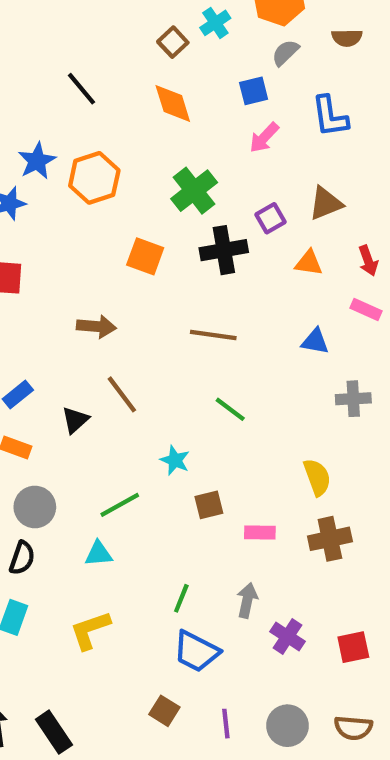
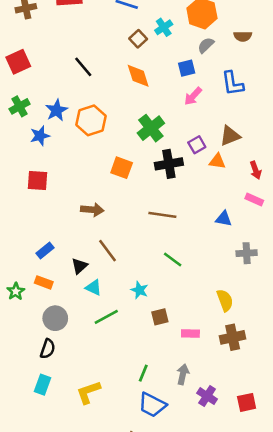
orange triangle: (309, 263) -> (217, 161), moved
cyan triangle: (99, 554) -> (94, 288), moved, turned 30

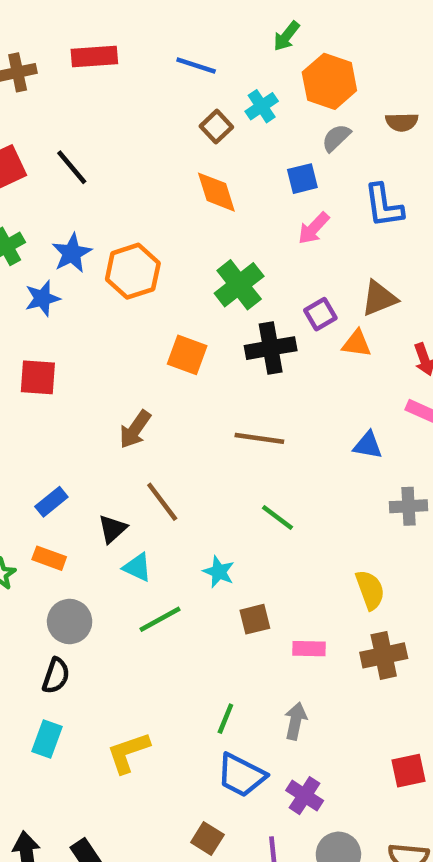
black line: (83, 67) -> (72, 167), moved
brown arrow: (92, 210) -> (135, 429), turned 120
purple cross: (207, 396) -> (305, 796), moved

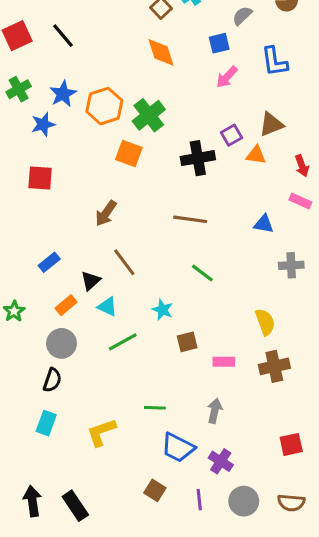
green cross: (239, 285) -> (149, 115), moved
orange square: (187, 355) -> (129, 154), moved
orange rectangle: (49, 558) -> (66, 305), moved, turned -60
green line: (225, 719) -> (155, 408), moved, turned 70

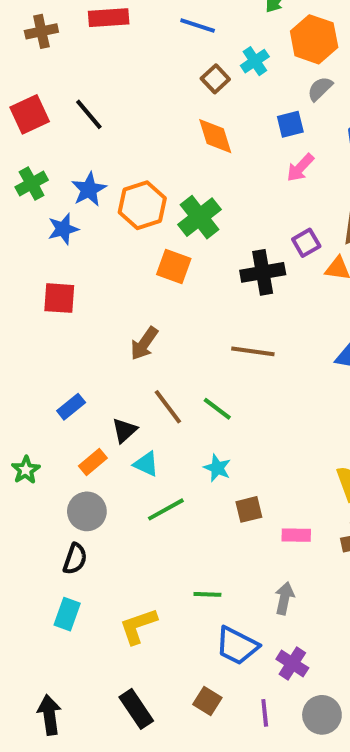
green line: (202, 273) -> (217, 409), moved
black rectangle: (75, 506) -> (136, 709), moved

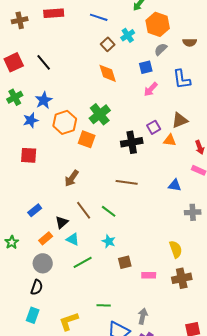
orange hexagon: (142, 205) -> (65, 122), moved
gray arrow: (284, 598) -> (143, 316), moved

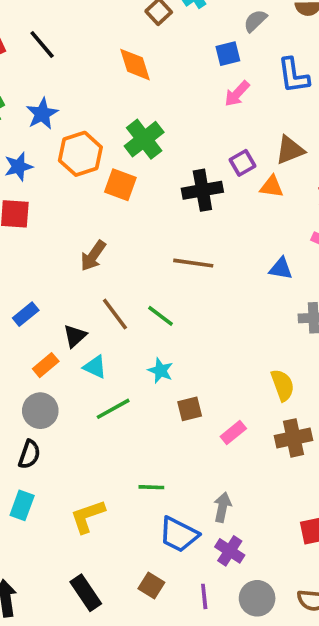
orange diamond: (108, 73) -> (135, 65), moved
blue star: (31, 120) -> (18, 167), moved
pink rectangle: (149, 275) -> (233, 433), turned -40

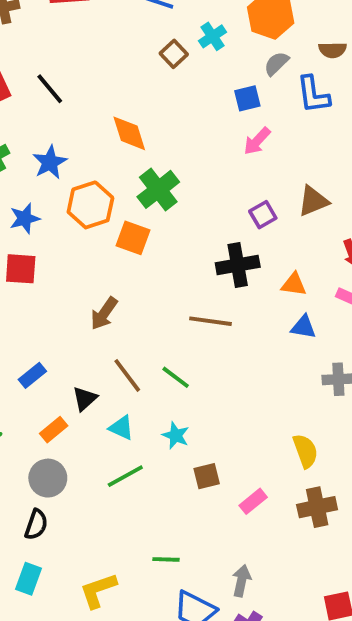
orange diamond: (135, 65) -> (129, 133), moved
blue L-shape: (293, 75) -> (313, 95), moved
orange triangle: (272, 187) -> (294, 284), moved
black cross: (202, 190) -> (238, 265), moved
cyan triangle: (95, 367) -> (121, 428), moved

